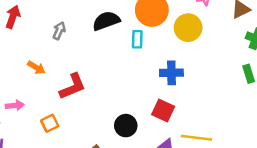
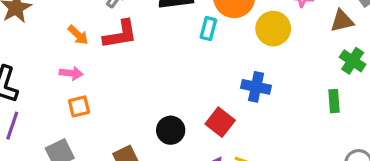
blue cross: (171, 73) -> (256, 87), moved
red L-shape: (73, 86) -> (120, 34), moved
pink arrow: (15, 105) -> (71, 73), moved

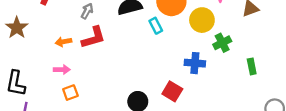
cyan rectangle: (208, 29) -> (156, 26), turned -35
orange arrow: (78, 35) -> (63, 42), turned 133
green cross: (353, 61) -> (222, 43), moved, turned 36

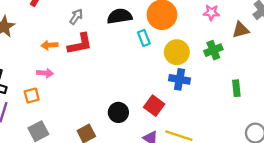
yellow circle: (202, 20) -> (177, 52), moved
green cross: (222, 43) -> (213, 50), moved
orange square: (70, 93) -> (32, 95), moved

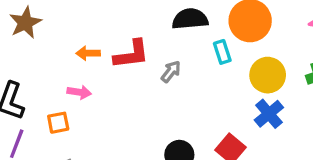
gray arrow: (76, 17) -> (171, 72), moved
blue cross: (179, 79) -> (269, 114), turned 36

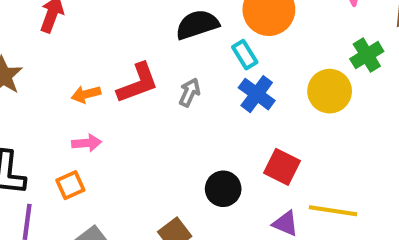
yellow circle: (268, 75) -> (330, 91), moved
blue cross: (269, 114) -> (257, 94), moved

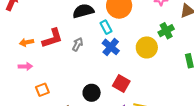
orange square: (70, 185) -> (42, 90), moved

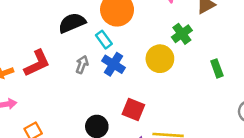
gray arrow: (78, 44) -> (82, 65), moved

